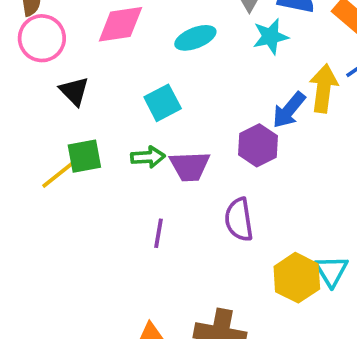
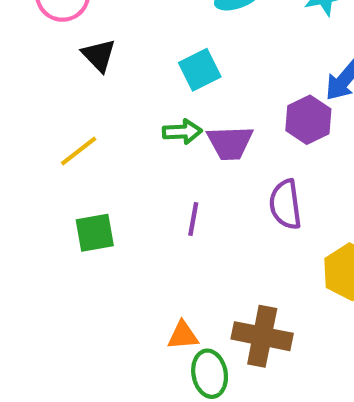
green square: (84, 156) -> (95, 233), moved

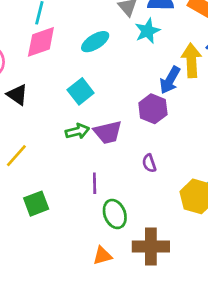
purple semicircle: (285, 204) -> (149, 163), size x0.6
green ellipse: (210, 374) -> (115, 214), moved

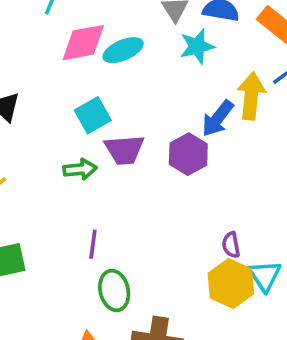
pink diamond: (41, 42) -> (83, 43), moved
purple trapezoid: (108, 132) -> (124, 150), moved
purple semicircle: (149, 163) -> (231, 245), moved

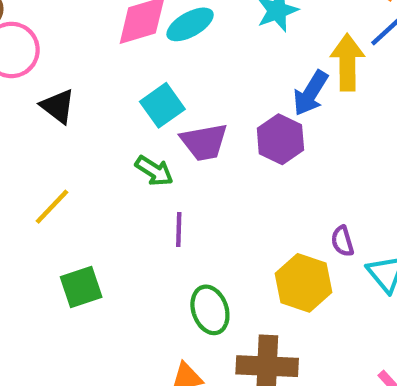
green arrow: (80, 169) -> (154, 171), turned 44
purple line: (93, 244) -> (179, 229), moved
yellow hexagon: (231, 284) -> (303, 283), moved

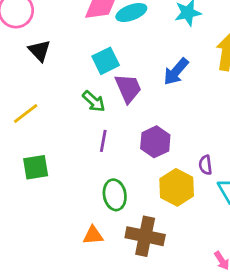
blue arrow: (311, 93) -> (176, 72), moved
purple hexagon: (280, 139) -> (155, 142), moved
purple trapezoid: (204, 142) -> (128, 88), turned -112

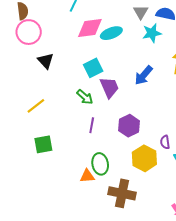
orange triangle: (93, 235) -> (87, 176), moved

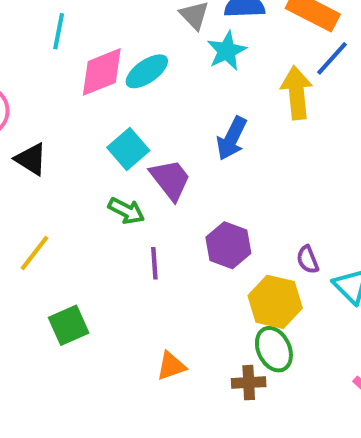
green ellipse: (100, 164) -> (274, 349), moved
brown cross: (122, 193) -> (249, 383), size x0.6

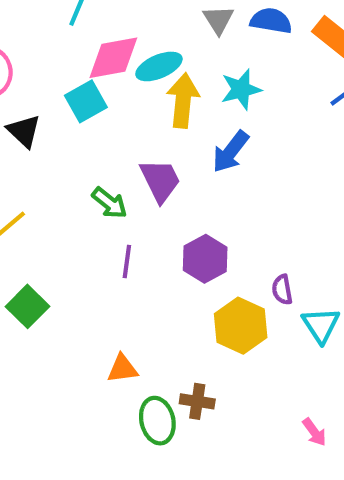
cyan star: (227, 51) -> (241, 89), moved
yellow arrow: (297, 93) -> (183, 101), moved
cyan square: (128, 149) -> (86, 101), moved
green square: (69, 325) -> (27, 306), turned -33
green ellipse: (274, 349) -> (157, 421), moved

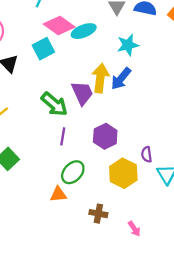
pink diamond: (113, 58) -> (59, 25), turned 44
yellow arrow: (183, 101) -> (100, 78), moved
green arrow: (109, 203) -> (54, 104), size x1.4
green ellipse: (157, 421) -> (73, 172), moved, turned 55
pink arrow: (314, 432) -> (134, 229), moved

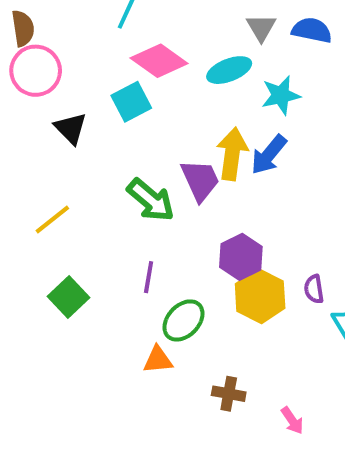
cyan ellipse: (84, 31) -> (229, 70), moved
purple line: (63, 136) -> (149, 277), moved
yellow hexagon: (123, 173) -> (260, 296), moved

